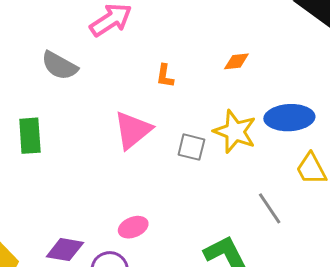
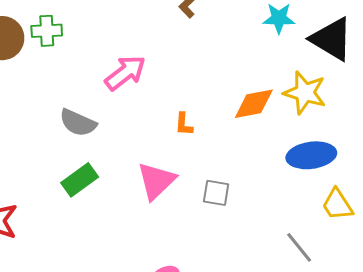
orange diamond: (236, 61) -> (254, 104), size x1.6
yellow star: (235, 132) -> (305, 93), moved
green rectangle: (30, 136) -> (80, 180), moved, turned 63

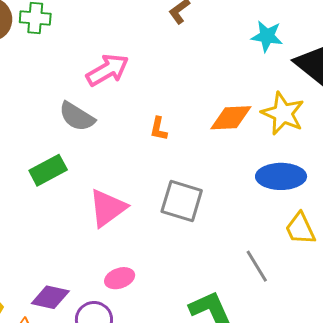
gray semicircle: (78, 123) -> (77, 117), moved
pink triangle: (156, 181) -> (108, 208), moved
gray square: (216, 193) -> (182, 201), size x1.5

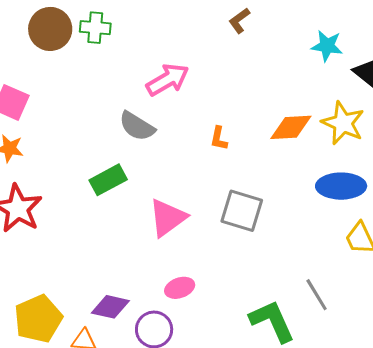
gray line: (257, 266) -> (317, 295), moved

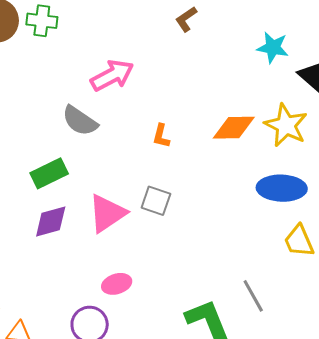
gray square: (242, 211) -> (156, 201), moved, size x0.7
purple diamond: (110, 307) -> (51, 221), moved, turned -30

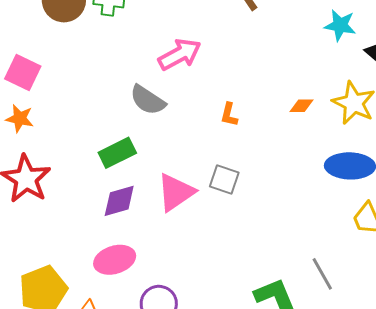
orange diamond: (234, 128) -> (302, 106), size x0.6
pink ellipse: (117, 284) -> (115, 260), moved, size x1.4

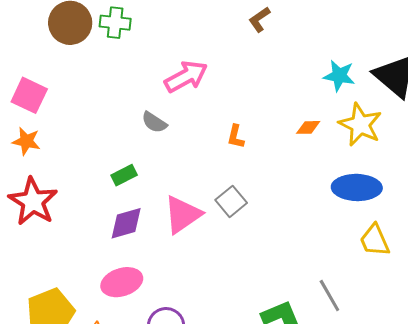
cyan star: (340, 25) -> (339, 76), moved
gray semicircle: (148, 100) -> (154, 122), size x0.7
green rectangle: (117, 153) -> (124, 175), size x0.7
gray square: (224, 179) -> (231, 201), turned 32

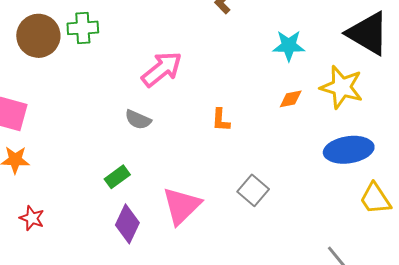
cyan star: (339, 76) -> (289, 46), moved
gray square: (231, 201) -> (253, 190), moved
red star: (33, 202) -> (32, 218), size x0.5
purple diamond: (126, 223) -> (127, 224), turned -39

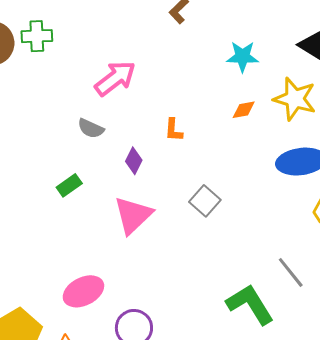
purple diamond: (127, 224) -> (134, 161), moved, size x0.7

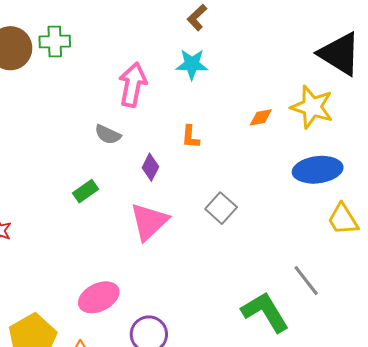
cyan star: (243, 57) -> (192, 64), moved
pink arrow: (115, 78) -> (133, 85), turned -42

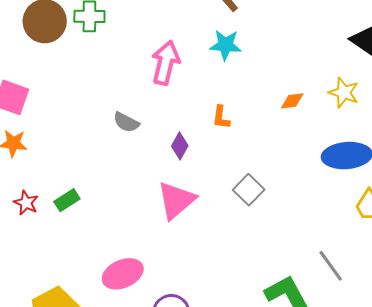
yellow star: (312, 107) -> (344, 93), size x0.7
gray semicircle: (108, 134) -> (126, 122), moved
green rectangle: (86, 191) -> (67, 200), moved

